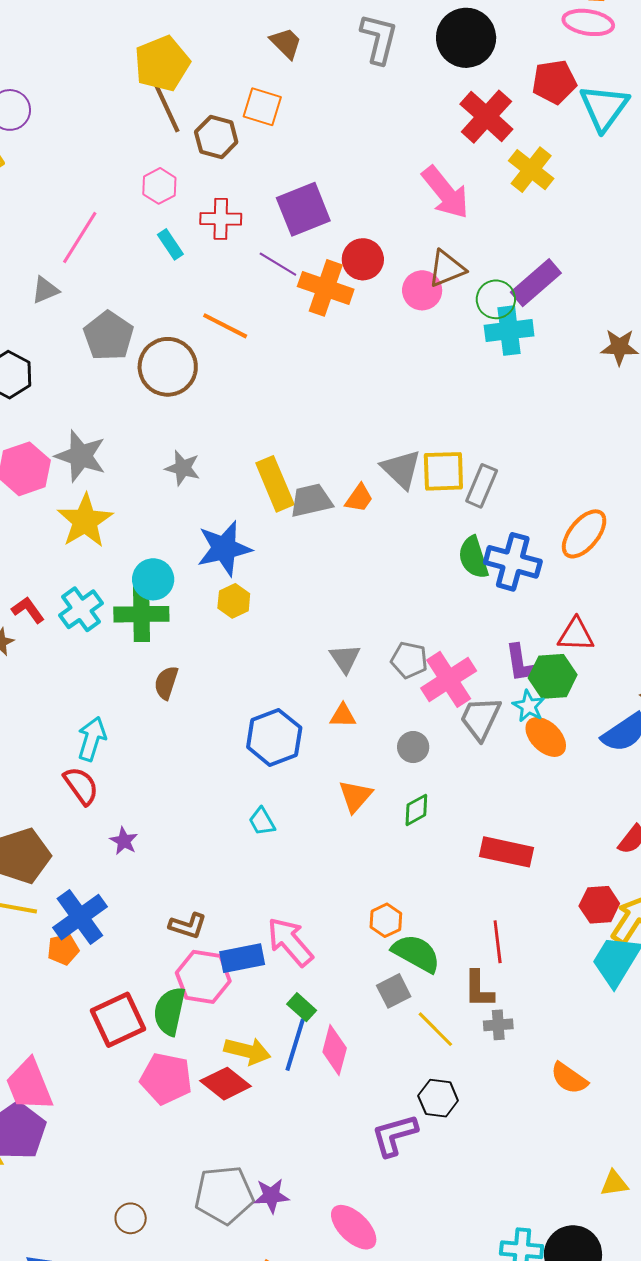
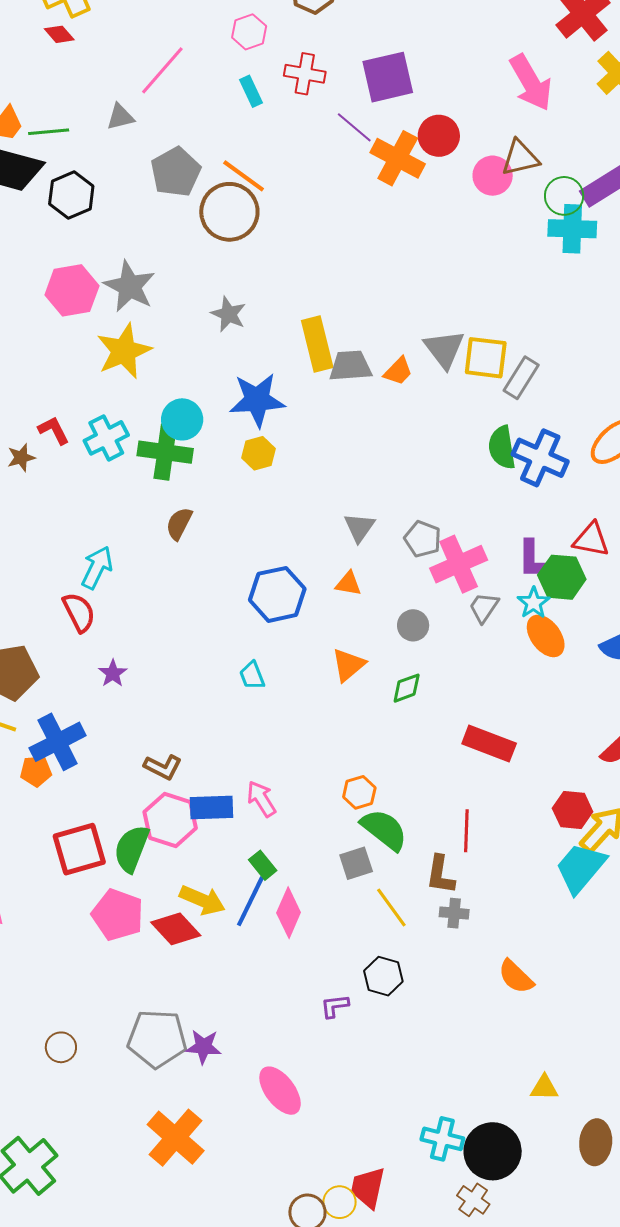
orange line: (225, 326) -> (244, 176), moved
gray trapezoid: (480, 718) -> (484, 607), size x0.7
pink arrow: (290, 942) -> (261, 799), size x0.7
purple L-shape: (394, 1135) -> (335, 1006), size x0.6

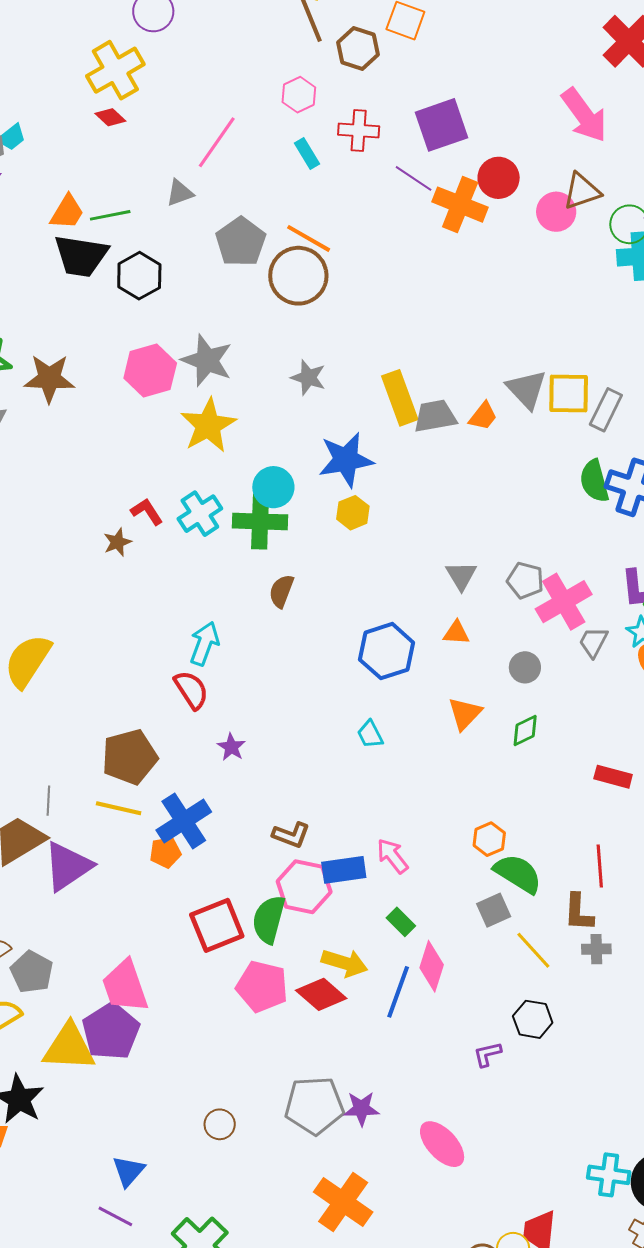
red rectangle: (489, 743) -> (613, 777), size x0.7
blue line: (250, 901) -> (398, 992), moved

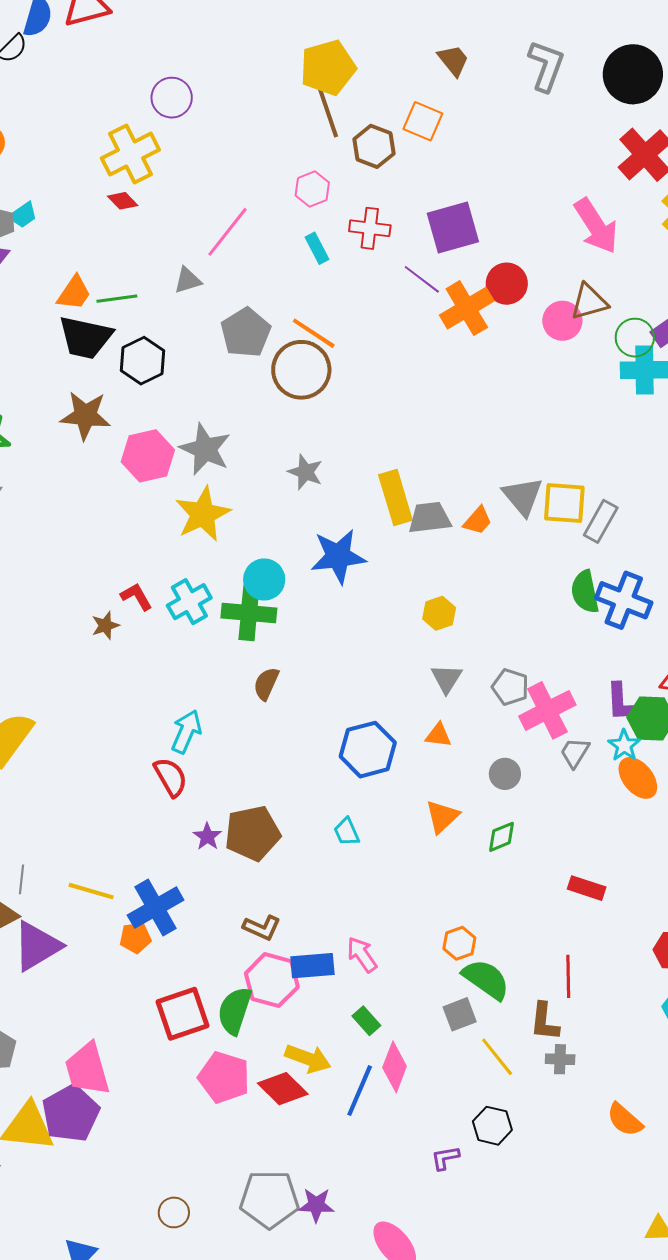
orange cross: (460, 205) -> (467, 308), turned 34
brown star: (49, 378) -> (85, 416), moved
yellow hexagon: (353, 513) -> (439, 613), moved
brown pentagon: (130, 757) -> (252, 833), moved

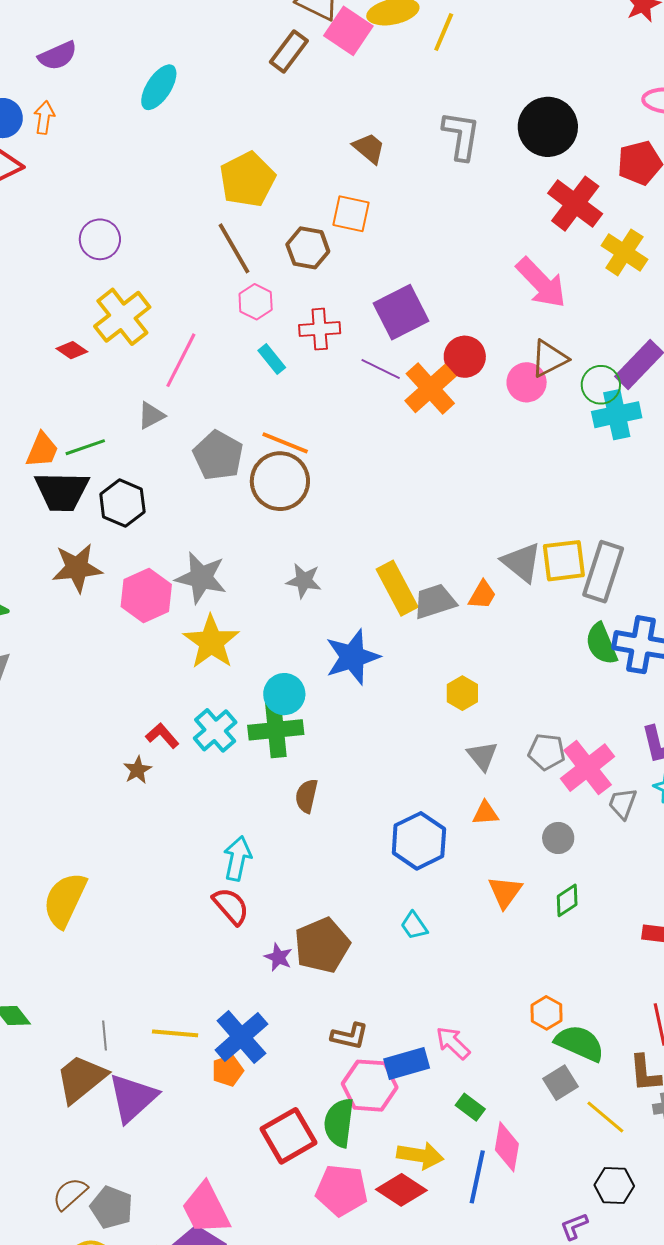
brown line: (327, 111) -> (234, 248), moved
yellow cross: (130, 154) -> (122, 317), moved
gray rectangle: (601, 521) -> (603, 572), size x1.4

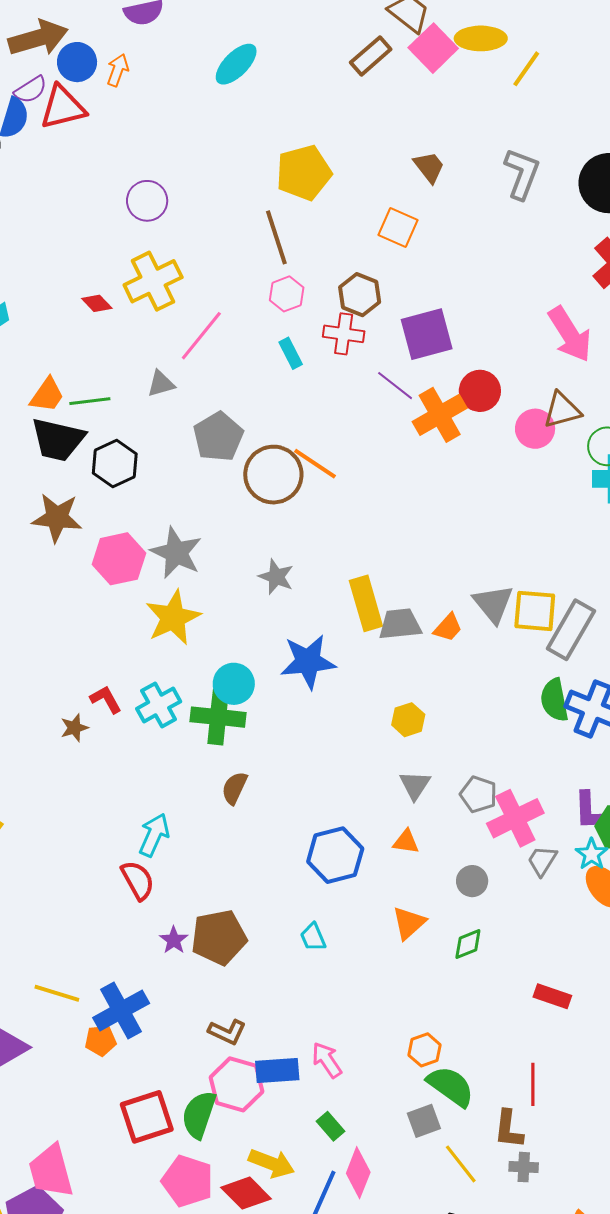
brown hexagon: (308, 248) -> (360, 295), moved
orange line: (285, 443) -> (315, 464), moved

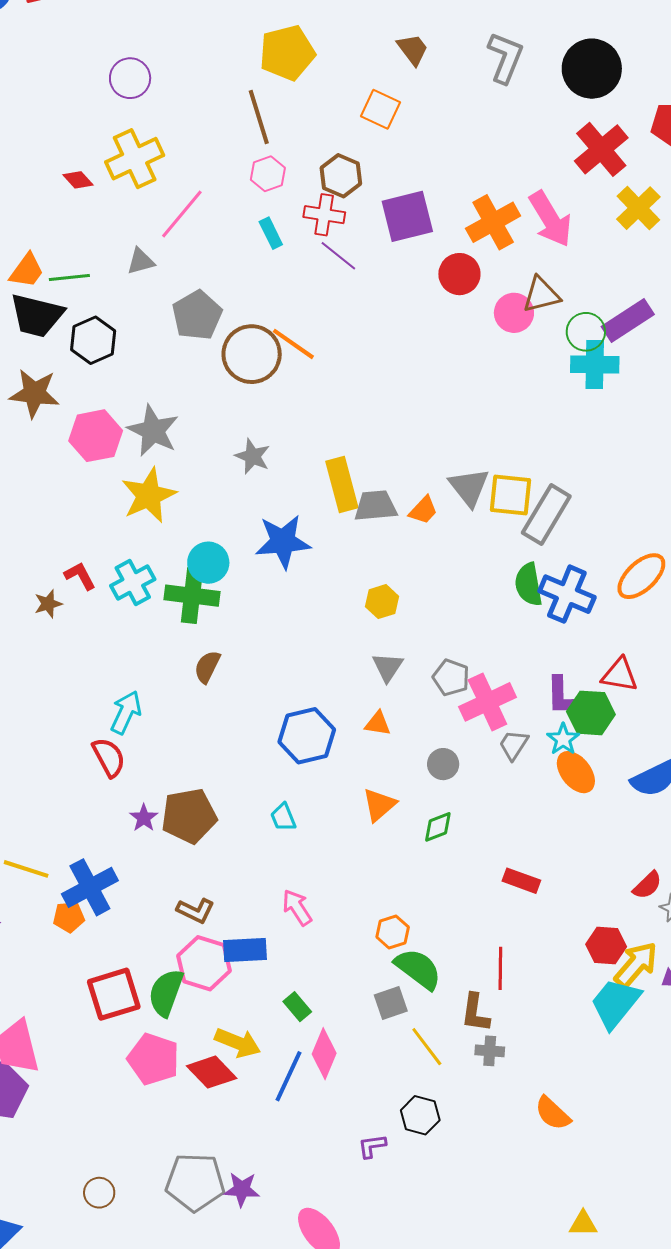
purple line: (395, 386) -> (338, 256), moved
orange cross: (440, 415) -> (493, 222), moved
pink arrow: (327, 1060) -> (297, 907), moved

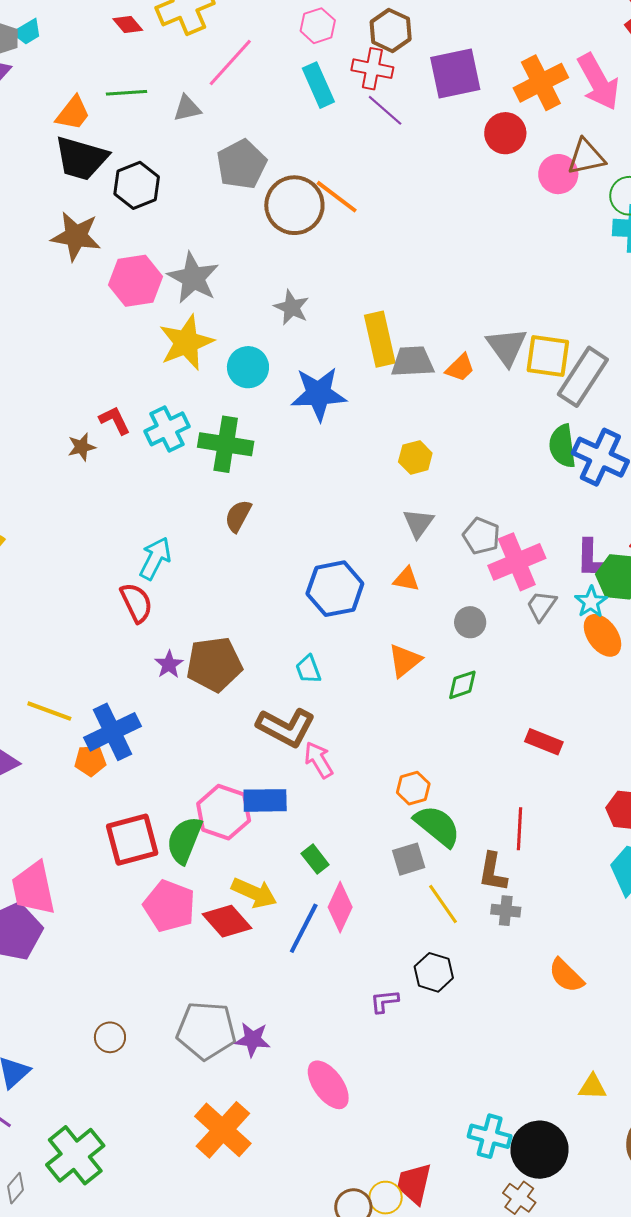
cyan rectangle: (271, 233) -> (318, 85), size x1.4
green line: (69, 278) -> (126, 93), moved
cyan circle: (208, 563) -> (248, 367), moved
brown L-shape: (196, 911) -> (286, 727), moved, size x1.5

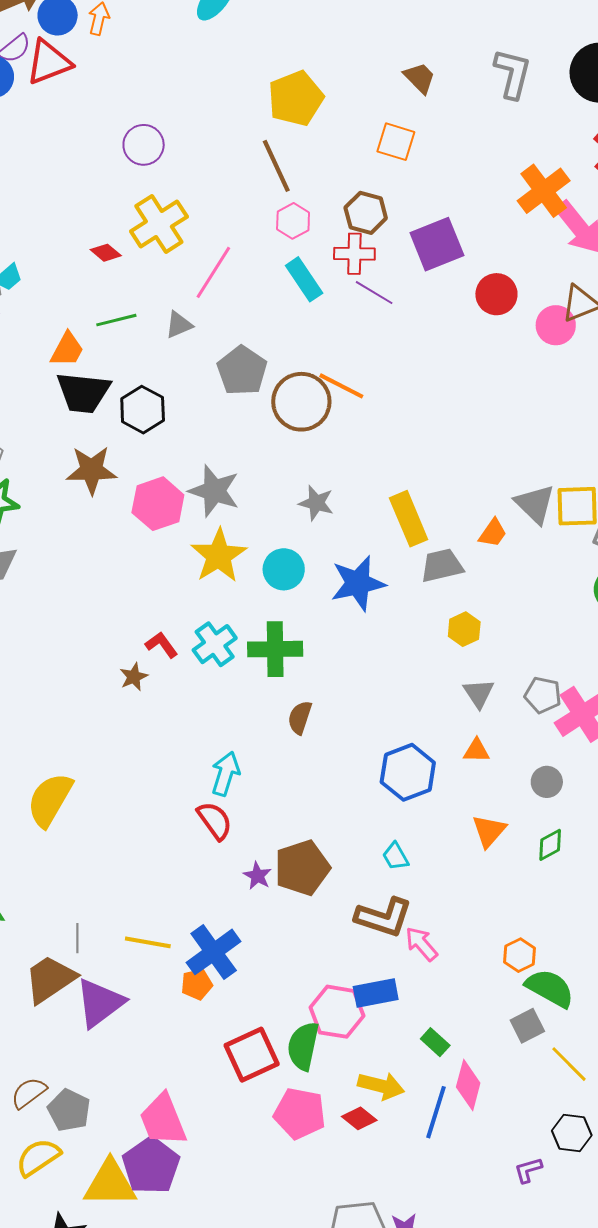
orange cross: (541, 83) -> (544, 191), moved
gray trapezoid: (413, 362) -> (442, 566), moved
red diamond: (227, 921) -> (359, 1118), size x0.7

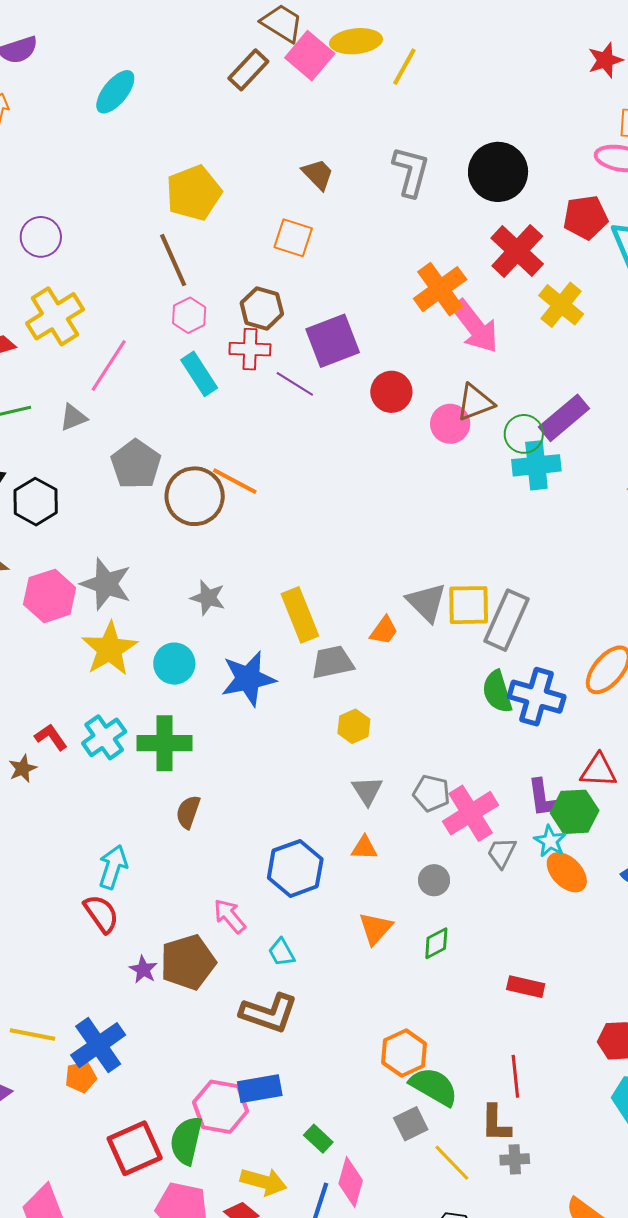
purple line: (374, 293) -> (295, 384), moved
pink arrow: (422, 944) -> (230, 916), moved
orange hexagon: (520, 955) -> (404, 1053), size x1.4

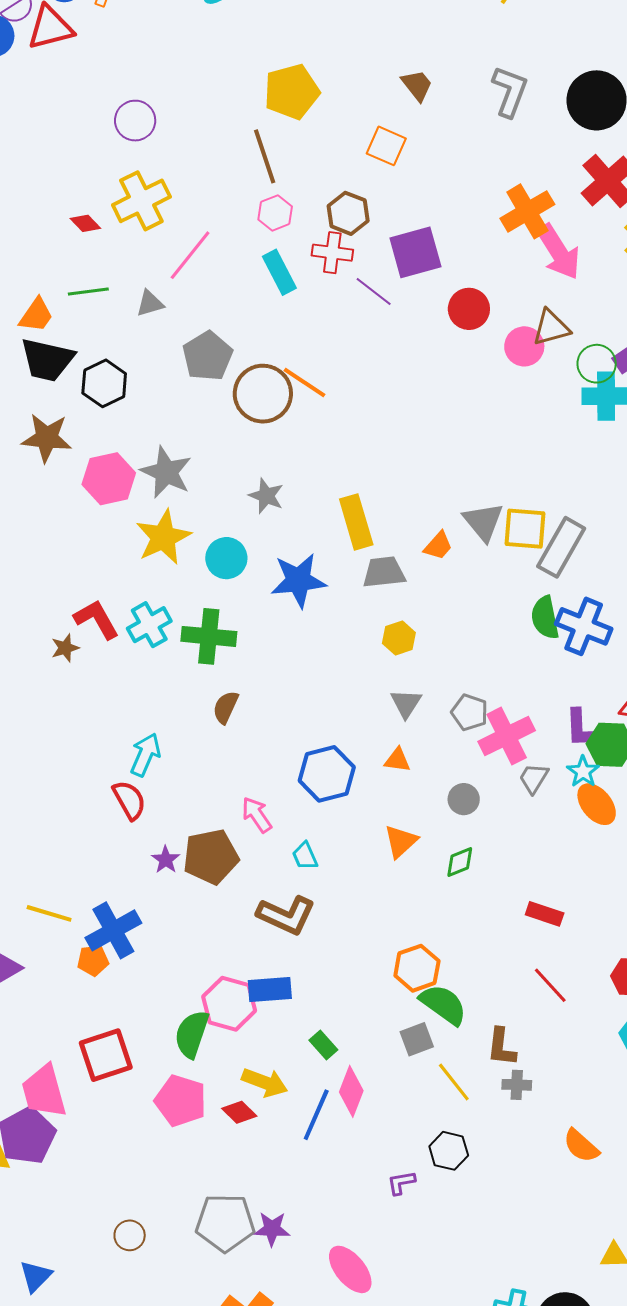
red L-shape: (51, 737) -> (96, 619), size x1.4
red line: (515, 1076) -> (550, 985), moved, turned -42
red square: (135, 1148) -> (106, 1055), moved

